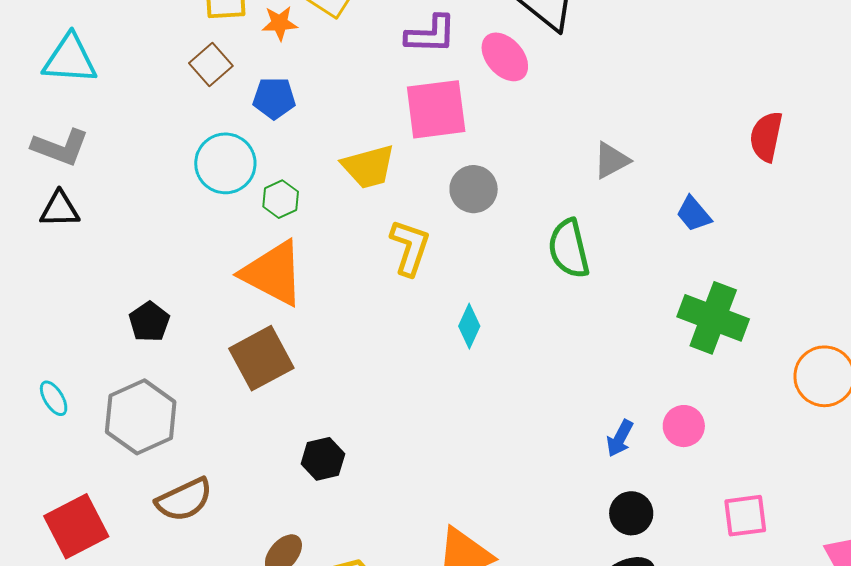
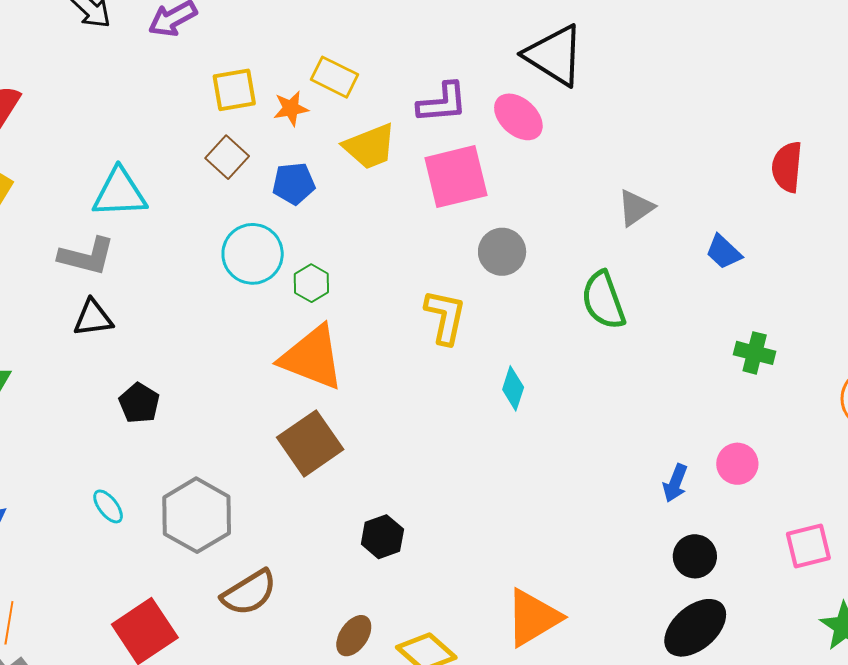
cyan triangle: (70, 59) -> (120, 193), moved
yellow trapezoid: (368, 167) -> (370, 146), moved
green cross: (713, 318) -> (755, 353), size x0.6
black pentagon: (149, 322) -> (139, 403), moved

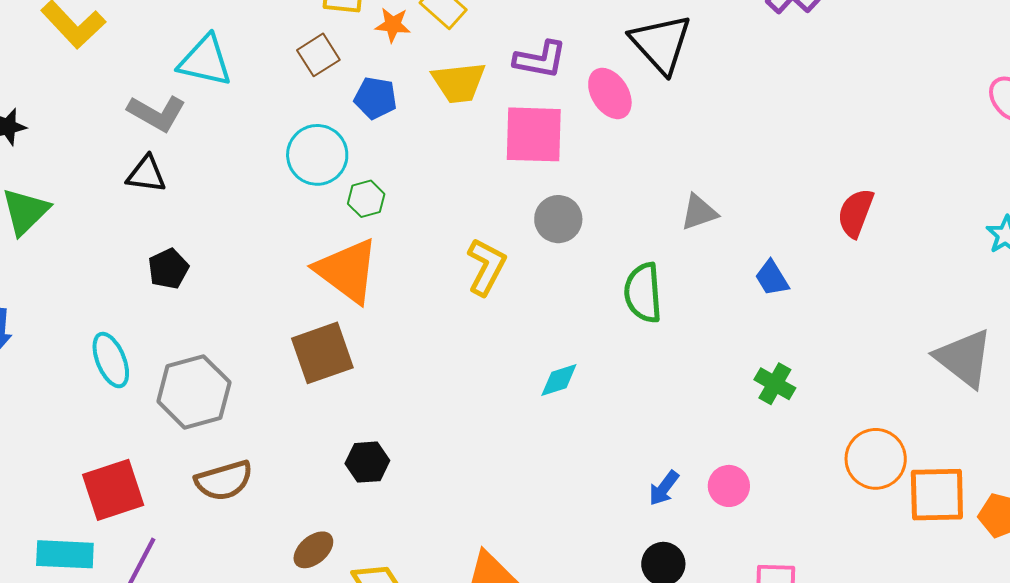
cyan diamond: (513, 388) -> (559, 380), moved, turned 39
cyan ellipse: (108, 506) -> (111, 360), size x1.5

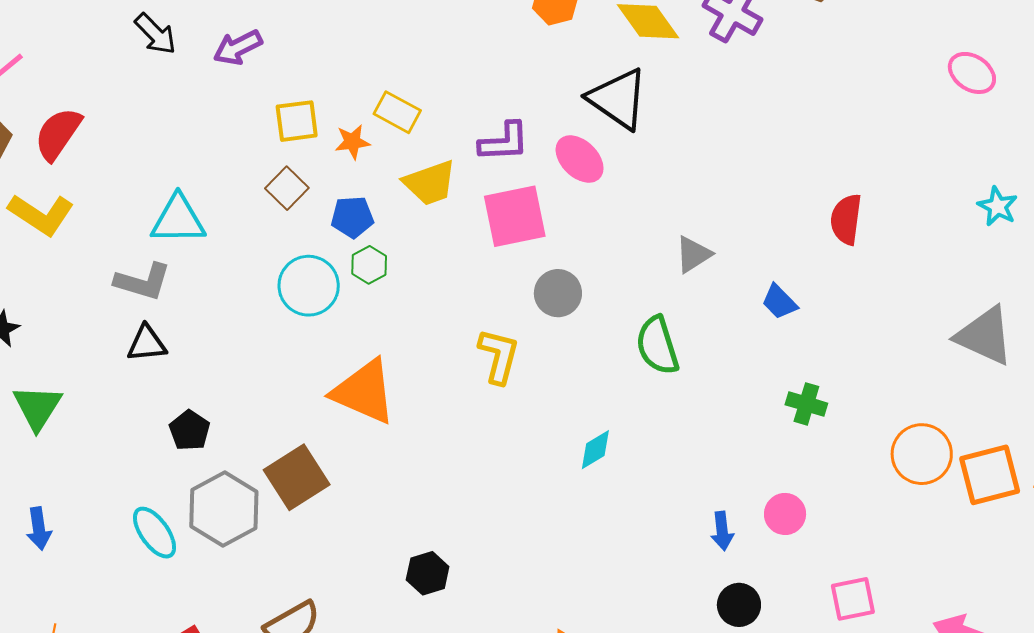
green hexagon: (366, 199) -> (369, 265), moved
brown square: (322, 353) -> (297, 477), moved
gray hexagon: (194, 392) -> (224, 509), moved
blue arrow: (664, 488) -> (722, 531), turned -30

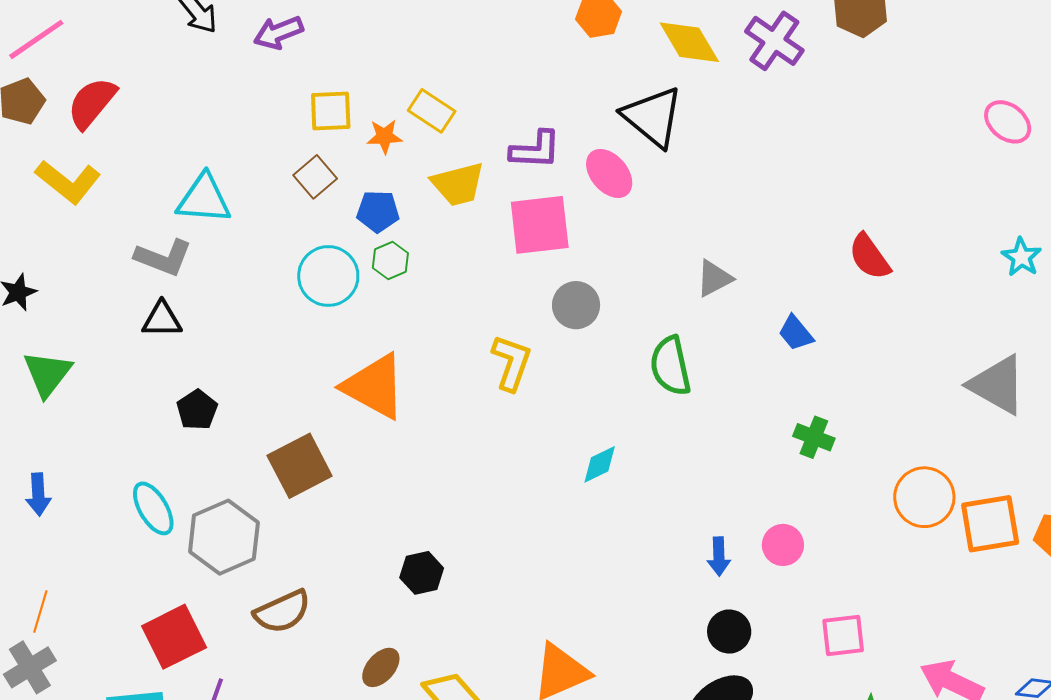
red semicircle: (846, 219) -> (869, 257), turned -48
gray hexagon: (224, 509) -> (224, 537), moved

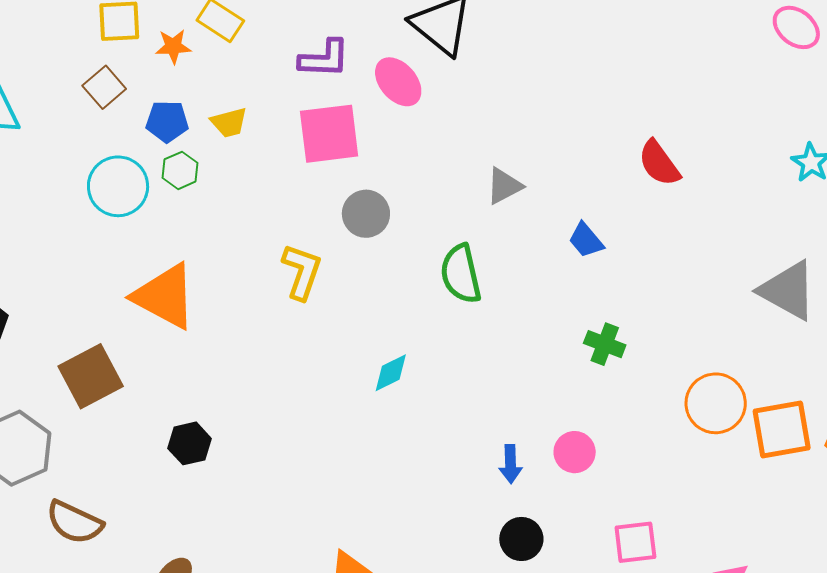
yellow trapezoid: (458, 184) -> (229, 122), moved, size x0.7
black hexagon: (422, 573) -> (190, 443), moved
brown semicircle: (282, 612) -> (74, 522), turned 50

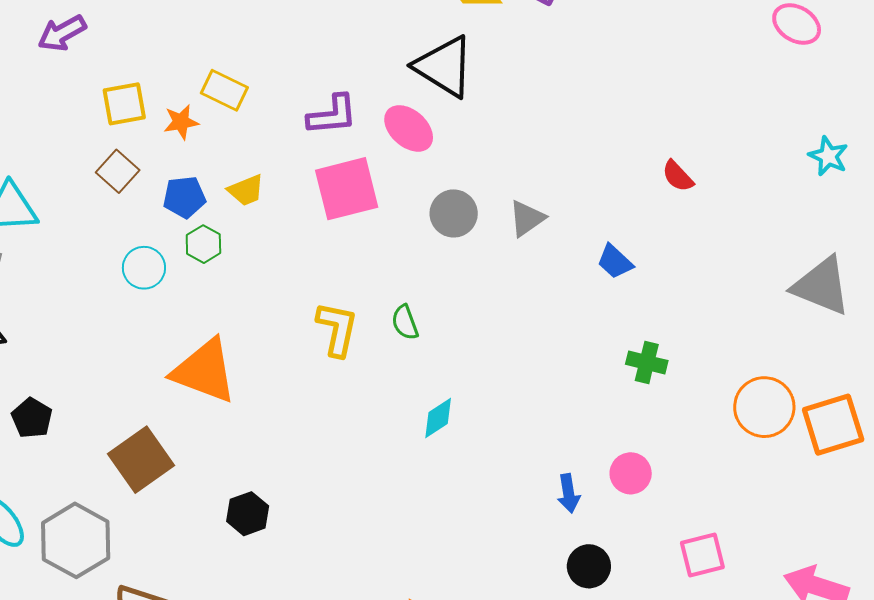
red semicircle: (659, 163) -> (678, 176), size x0.7
cyan circle: (118, 186) -> (144, 268), size x0.7
gray circle: (366, 214) -> (454, 213), moved
green semicircle: (461, 274) -> (405, 322), moved, size x0.6

